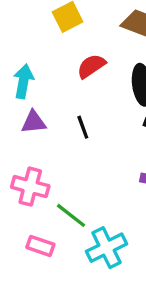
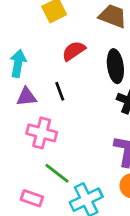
black line: (83, 127) -> (60, 91), moved
pink cross: (30, 187) -> (42, 133), moved

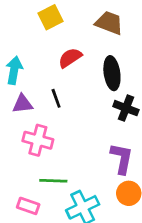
green line: (57, 173) -> (53, 181), turned -36

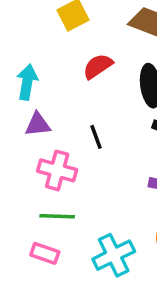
black line: (56, 98) -> (96, 137), moved
green line: (53, 181) -> (57, 216), moved

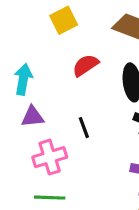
pink cross: (57, 170) -> (50, 157), turned -32

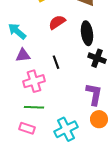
cyan arrow: (23, 79) -> (17, 31), turned -60

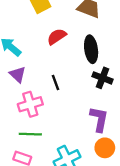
purple triangle: (23, 55) -> (18, 74), turned 49

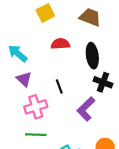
red semicircle: (57, 37) -> (60, 44), turned 30
purple L-shape: (99, 119) -> (86, 109), moved, turned -145

